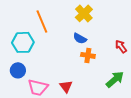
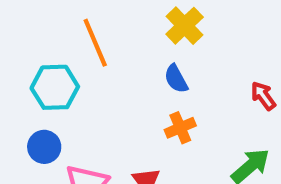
blue semicircle: (80, 38) -> (176, 79), turned 32
orange cross: (88, 55) -> (180, 128), moved, turned -32

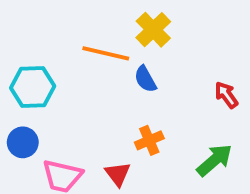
orange line: (95, 43) -> (106, 53), moved, turned -54
orange cross: (180, 128) -> (149, 140), moved

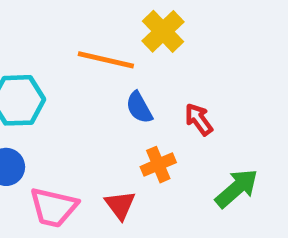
blue semicircle: (145, 79) -> (139, 107), moved
red arrow: (226, 95) -> (199, 119), moved

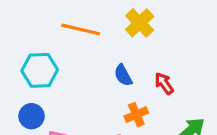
orange line: (106, 60) -> (81, 29), moved

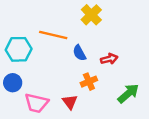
orange line: (81, 29) -> (53, 35), moved
red arrow: (164, 83) -> (109, 59), turned 112

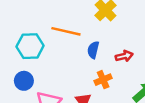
blue semicircle: (79, 53) -> (93, 50), turned 42

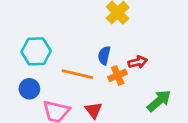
orange line: (66, 31) -> (77, 74), moved
orange cross: (103, 80) -> (118, 75), moved

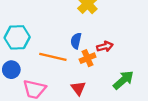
red triangle: (94, 110) -> (78, 88), moved

